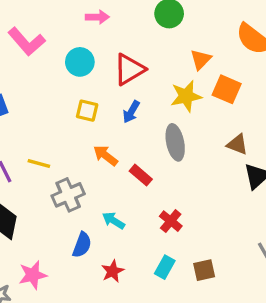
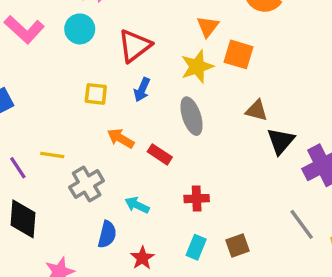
cyan circle: (80, 62) -> (80, 29), moved
red cross: (171, 221) -> (197, 199), turned -35

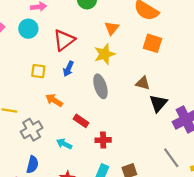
orange square: (238, 54) -> (152, 43), moved
red rectangle: (160, 154) -> (81, 121), moved
blue semicircle: (107, 234) -> (32, 165), moved

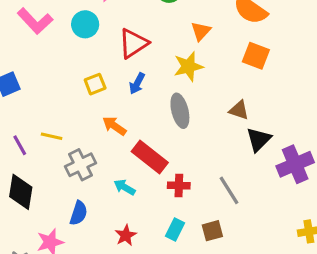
yellow square: (38, 71) -> (95, 84), turned -32
red rectangle: (81, 121) -> (150, 157), size x1.6
gray line: (171, 158) -> (229, 190), moved

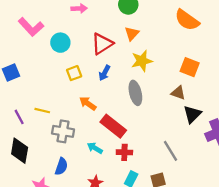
cyan circle: (85, 24) -> (60, 43), moved
orange triangle: (201, 31) -> (132, 33), moved
orange square: (256, 56) -> (190, 67), moved
gray cross: (81, 165) -> (63, 131), turned 35
red cross: (179, 186) -> (124, 152), moved

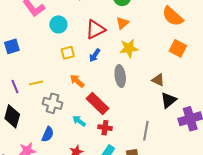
orange square: (190, 67) -> (178, 48), moved
yellow line: (42, 111) -> (36, 83), turned -32
gray line: (170, 151) -> (146, 131), turned 36

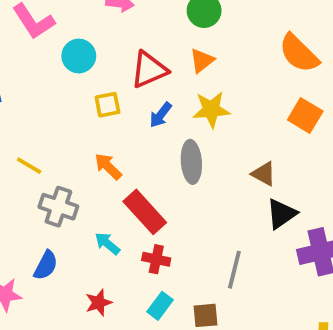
yellow square: (68, 53) -> (107, 105), moved
blue arrow: (95, 55) -> (161, 115), moved
yellow line: (36, 83) -> (29, 166), turned 40

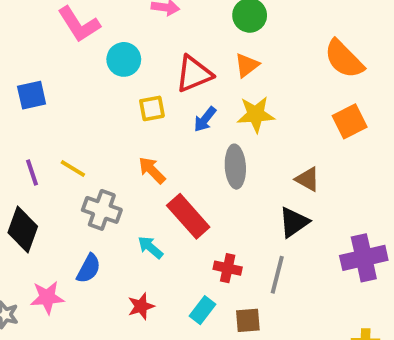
orange square: (305, 116) -> (350, 121), turned 32
black triangle: (282, 214) -> (294, 222), moved
red cross: (156, 259) -> (228, 268), moved

